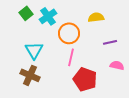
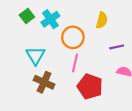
yellow semicircle: (96, 17) -> (102, 20), turned 112
brown cross: (30, 75) -> (44, 82), moved

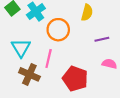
pink line: (75, 63) -> (49, 58), moved

